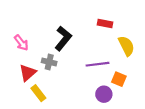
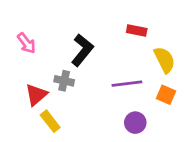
pink arrow: (21, 43) -> (26, 43), moved
orange square: (119, 79) -> (166, 95), moved

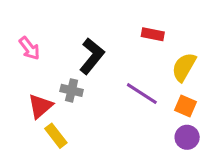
yellow semicircle: (165, 60) -> (184, 67), turned -124
purple line: (127, 84) -> (142, 94), turned 40
purple circle: (135, 123) -> (187, 137), moved

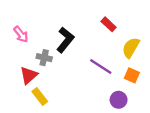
red rectangle: (153, 34) -> (109, 24), turned 32
gray cross: (72, 90) -> (44, 58), moved
purple circle: (187, 137) -> (119, 100), moved

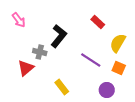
pink arrow: (21, 34) -> (19, 20), moved
yellow rectangle: (40, 96) -> (62, 87), moved

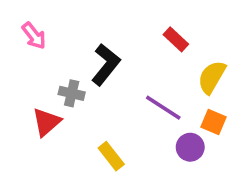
purple circle: (107, 90) -> (190, 147), moved

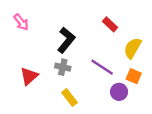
gray cross: (72, 93) -> (63, 67), moved

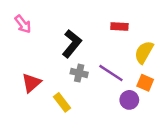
red rectangle: (110, 24) -> (119, 27), turned -40
gray cross: (63, 67) -> (79, 73), moved
yellow rectangle: (70, 97) -> (62, 102), moved

